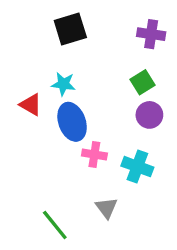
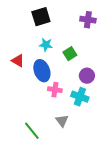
green square: (143, 82) -> (70, 54), moved
cyan star: (63, 84) -> (46, 45), moved
purple circle: (149, 115) -> (87, 76), moved

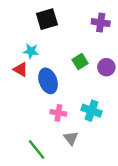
cyan star: (46, 45) -> (31, 51), moved
purple circle: (87, 76) -> (106, 67), moved
pink cross: (55, 90) -> (58, 113), moved

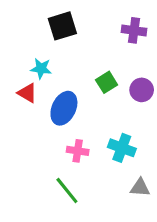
blue ellipse: (48, 81) -> (64, 108), turned 45
gray triangle: (71, 138) -> (140, 187), moved, turned -49
green line: (37, 150) -> (67, 190), moved

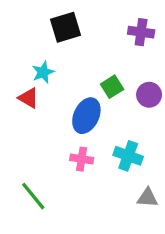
cyan star: (41, 69) -> (43, 72), turned -30
blue ellipse: (64, 108) -> (86, 116), moved
green line: (67, 190) -> (33, 196), moved

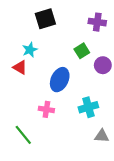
green square: (112, 87) -> (82, 51), moved
cyan cross: (128, 156) -> (88, 107), turned -36
pink cross: (82, 159) -> (46, 109), moved

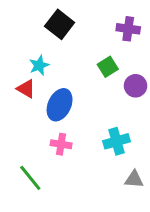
black square: (45, 19) -> (60, 24), turned -35
blue ellipse: (60, 80) -> (60, 105), moved

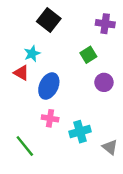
purple circle: (136, 86) -> (104, 82), moved
cyan cross: (117, 141) -> (80, 132), moved
gray triangle: (134, 179) -> (110, 147), turned 35

